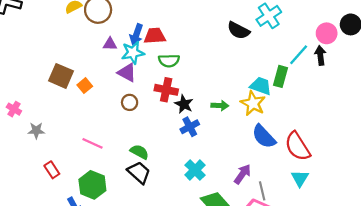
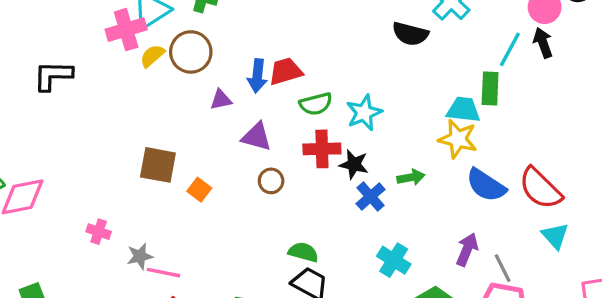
cyan star: (133, 53) -> (364, 113), moved
orange square: (85, 86) -> (199, 190), moved
green arrow: (220, 106) -> (411, 177), moved
pink line: (92, 143) -> (163, 273), moved

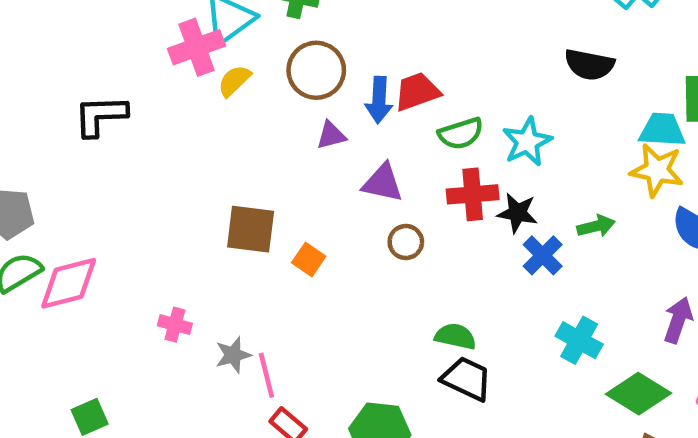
black semicircle: (410, 34) -> (589, 65), moved
brown circle: (191, 52) -> (316, 70), moved
pink line: (163, 273) -> (266, 375), turned 68

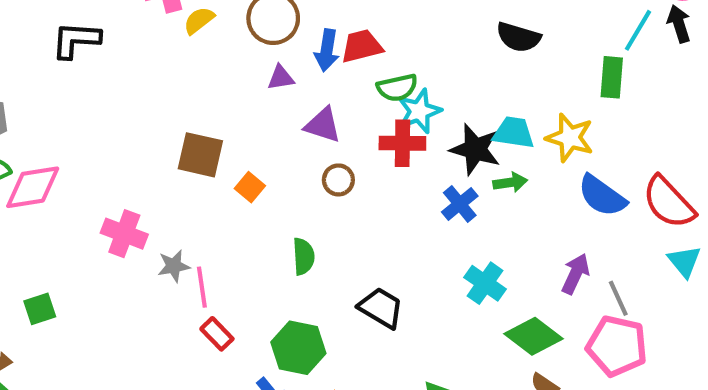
cyan trapezoid: (662, 130) -> (514, 133), moved
cyan star: (527, 142) -> (419, 111), moved
black star: (517, 213) -> (475, 149), moved, size x1.4
pink cross: (175, 325) -> (124, 234), size x1.5
green semicircle: (455, 336) -> (303, 256), moved, turned 69

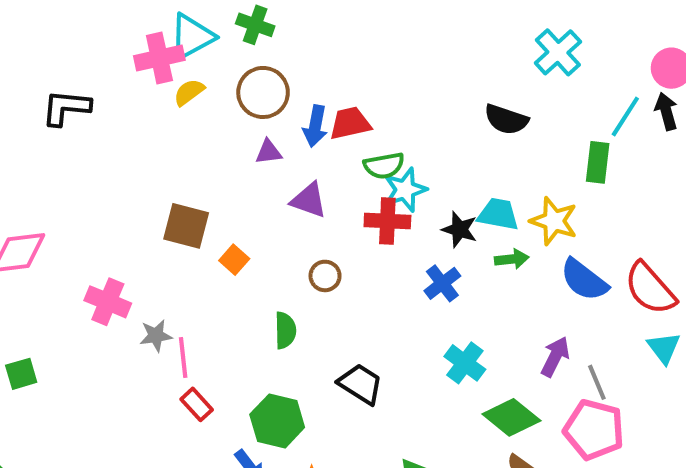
black star: (475, 149) -> (460, 229), size x0.7
brown circle: (338, 180) -> (325, 276), moved
green arrow: (510, 182) -> (512, 259), moved

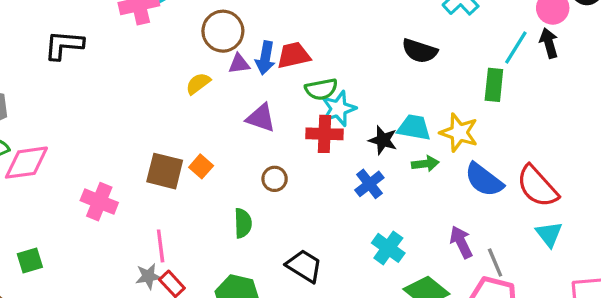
yellow semicircle: (189, 92) -> (198, 84), moved
purple triangle: (269, 152) -> (239, 64), moved
brown square: (186, 226) -> (165, 171), moved
gray star: (156, 336) -> (148, 276), moved
purple arrow: (555, 357) -> (461, 242), turned -52

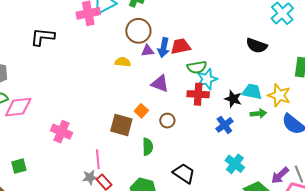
yellow semicircle: (198, 84) -> (123, 62), turned 42
orange square: (201, 166) -> (141, 111), moved
brown square: (165, 171) -> (121, 125), moved
purple arrow: (461, 242) -> (280, 175), moved, turned -108

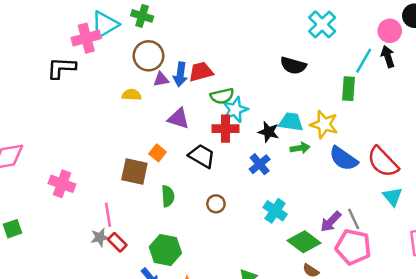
black L-shape: (42, 37) -> (61, 68), moved
brown circle: (167, 121) -> (216, 204), moved
black trapezoid: (184, 173) -> (202, 156), moved

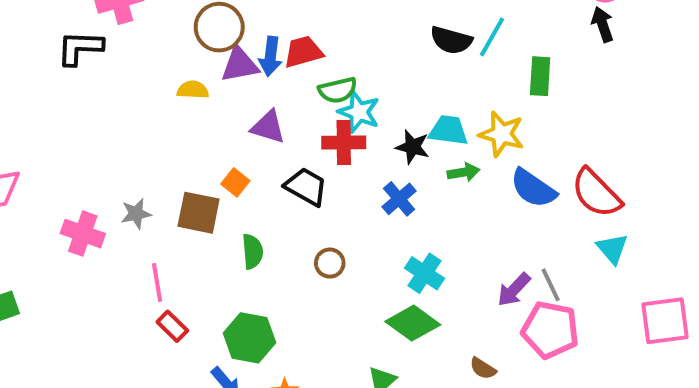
cyan line: (364, 61) -> (492, 37), moved
purple triangle: (161, 79) -> (240, 65), size x1.5
cyan star: (235, 110) -> (359, 112), turned -30
gray star: (100, 237) -> (136, 214), moved
green diamond: (304, 242) -> (413, 323), moved

